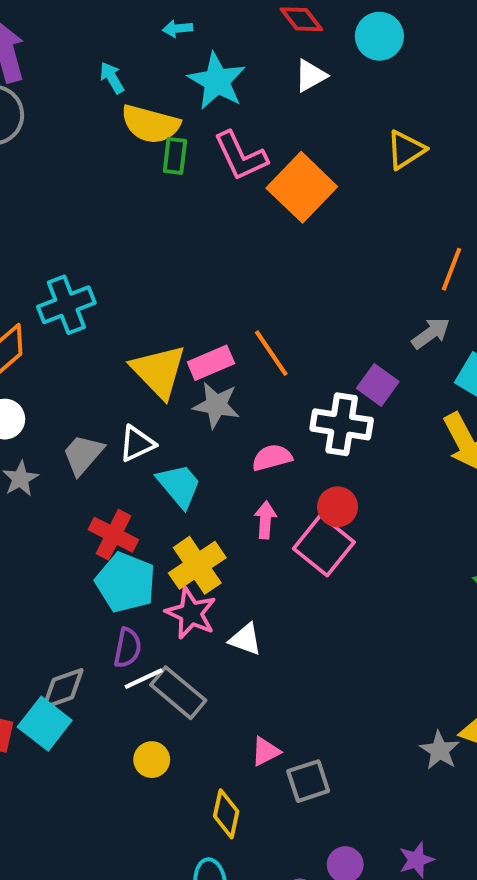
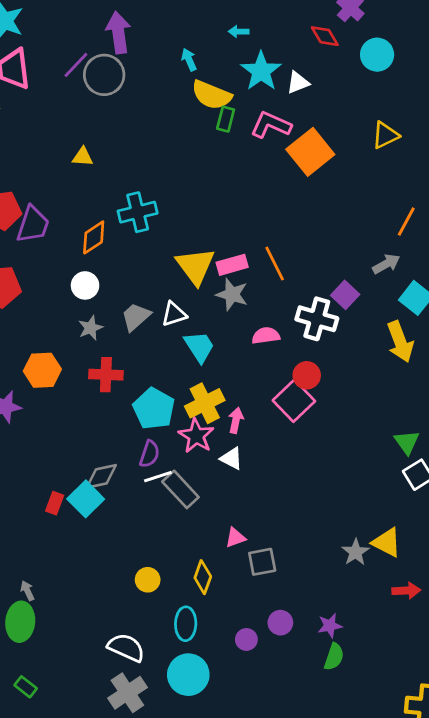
white triangle: (310, 76) -> (298, 83), moved
pink L-shape: (241, 156) -> (271, 125), turned 132
pink arrow: (265, 520) -> (236, 420), moved
red cross: (113, 535) -> (106, 375), moved, turned -32
yellow circle: (152, 760) -> (148, 580), moved

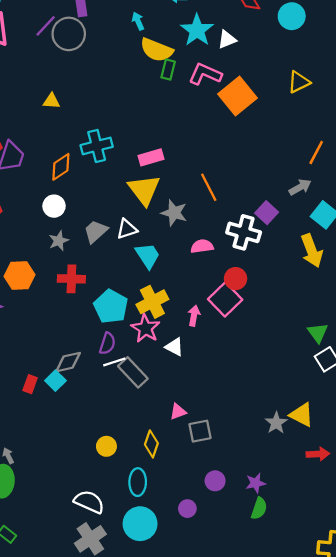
pink rectangle: (232, 265) -> (151, 157), moved
pink arrow: (236, 420) -> (194, 316), moved
cyan square: (86, 499) -> (55, 381), size x0.7
purple circle: (246, 639) -> (187, 509), moved

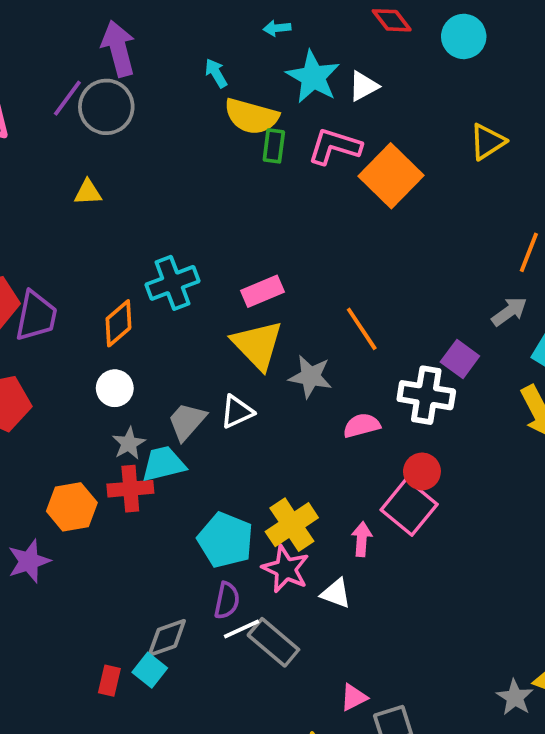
yellow triangle: (52, 101) -> (88, 192), moved
cyan trapezoid: (148, 256) -> (163, 464), moved, turned -64
red cross: (71, 279) -> (130, 489), moved

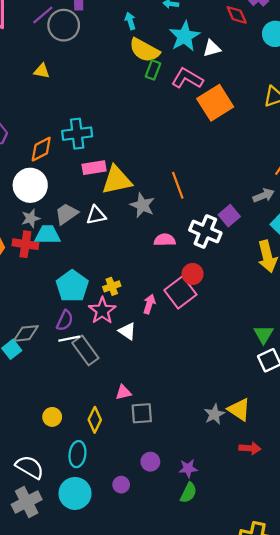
pink rectangle: (263, 291) -> (94, 168), moved
yellow triangle: (257, 345) -> (117, 180), turned 48
white circle: (115, 388) -> (30, 185), size x1.6
yellow cross: (292, 525) -> (112, 286), size x0.6

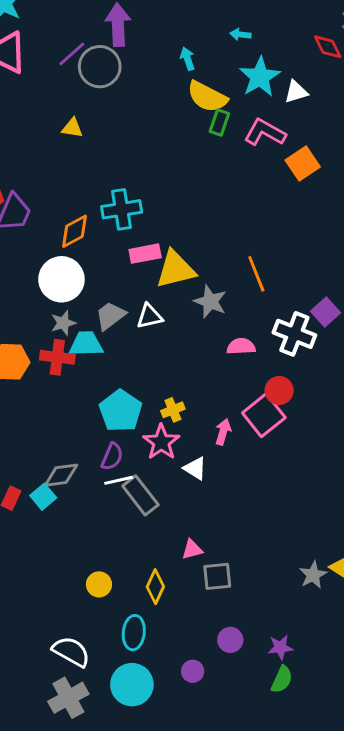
orange square: (215, 103) -> (303, 163), size x0.7

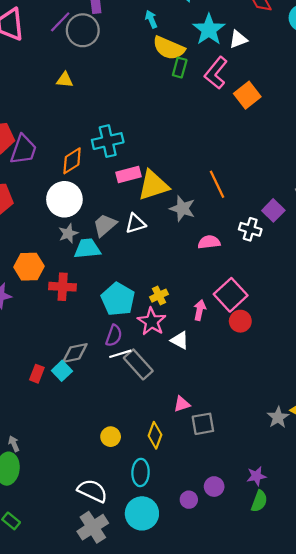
pink L-shape: (265, 132) -> (216, 73), turned -76
white cross: (294, 334) -> (250, 229), size x0.7
red cross: (57, 357) -> (63, 287), moved
red circle: (279, 390) -> (240, 321), moved
purple circle: (230, 640) -> (214, 487), moved

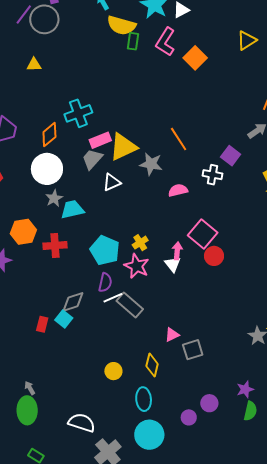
gray trapezoid: (105, 225) -> (92, 159), moved
white triangle: (180, 340) -> (173, 264), moved, turned 30
white semicircle: (92, 491) -> (82, 423), moved

